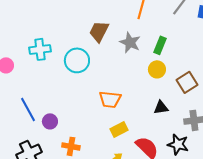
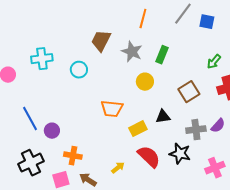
cyan circle: (77, 60) -> (79, 70), size x0.7
yellow circle: (157, 69) -> (145, 82), moved
yellow rectangle: (119, 129) -> (138, 129), moved

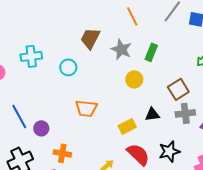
orange line: (143, 19) -> (132, 16), turned -42
orange trapezoid: (112, 109) -> (86, 108), moved
gray cross: (196, 130) -> (185, 113), moved
black star: (180, 154) -> (169, 151), turned -30

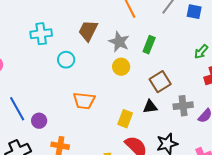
cyan cross: (31, 56) -> (41, 34), moved
yellow circle: (134, 79) -> (121, 67), moved
brown square: (178, 89) -> (160, 82), moved
yellow rectangle: (127, 126) -> (125, 119), turned -42

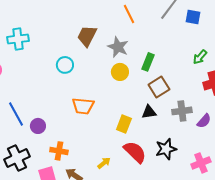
cyan cross: (41, 34) -> (18, 39), moved
green rectangle: (149, 45) -> (148, 62), moved

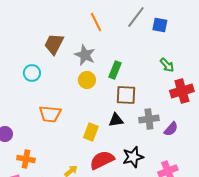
green arrow: (200, 57) -> (167, 65), turned -84
brown square: (159, 87) -> (126, 95), turned 35
red semicircle: (135, 152) -> (102, 160), turned -70

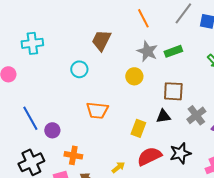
gray star: (85, 55) -> (147, 51), moved
green rectangle: (115, 70) -> (173, 51), moved, turned 48
gray cross: (149, 119) -> (196, 115), turned -30

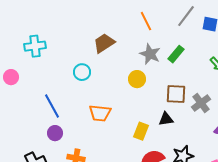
brown trapezoid: (101, 40) -> (104, 43), turned 30
green rectangle: (173, 51) -> (176, 54), turned -30
gray cross: (196, 115) -> (201, 103), moved
blue line: (30, 118) -> (52, 106), moved

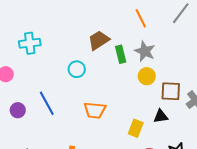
green rectangle: (176, 54) -> (121, 54), moved, turned -54
yellow circle: (137, 79) -> (147, 76), moved
purple circle: (55, 133) -> (18, 110), moved

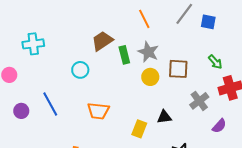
brown square: (171, 91) -> (178, 69), moved

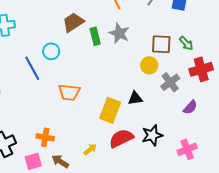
brown square: (178, 69) -> (161, 44), moved
yellow circle: (150, 77) -> (149, 65), moved
blue line: (50, 104) -> (32, 68), moved
yellow rectangle: (139, 129) -> (110, 110), size x1.4

